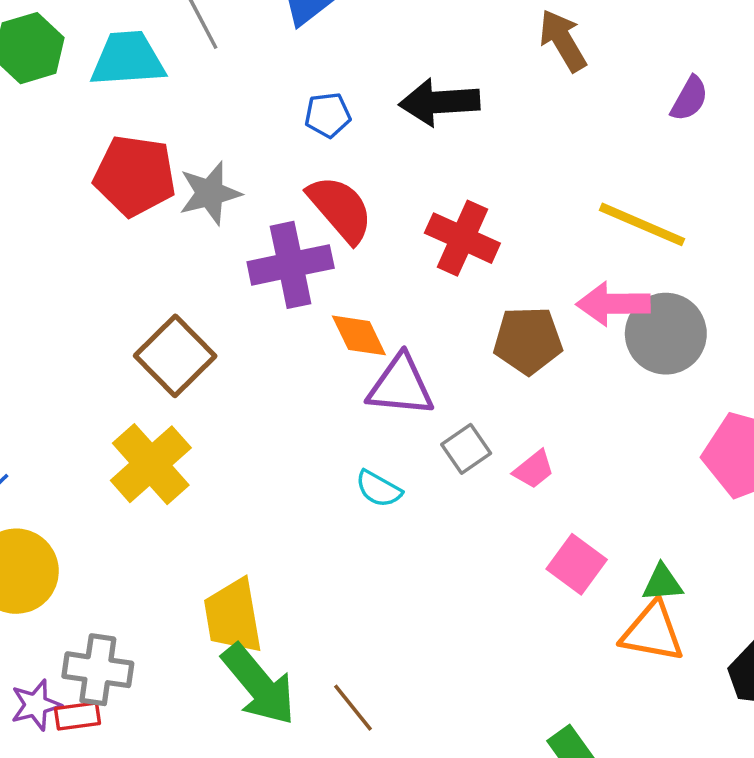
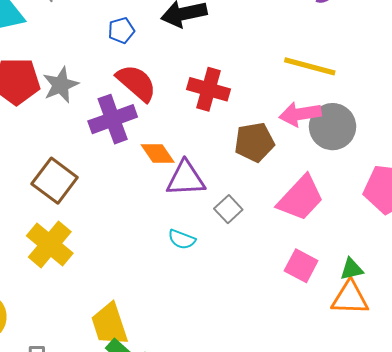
pink trapezoid: (534, 469) -> (301, 198), moved, size x2.0

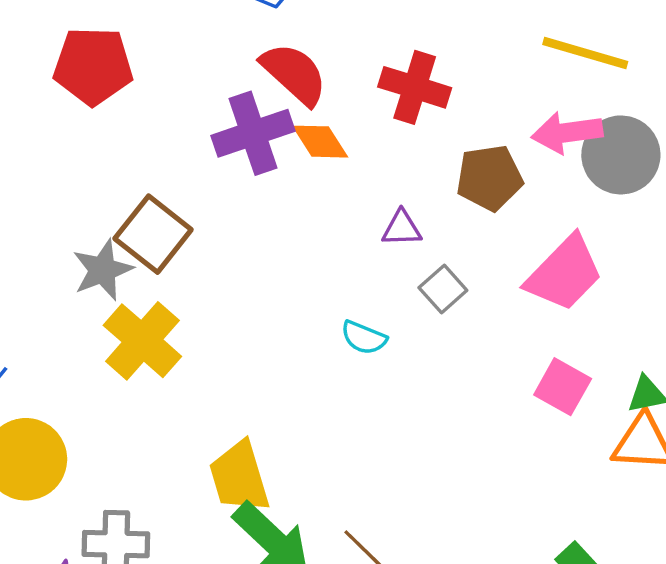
gray star: (61, 85) -> (103, 270), moved
orange diamond: (158, 154) -> (320, 142), moved
purple triangle: (186, 179) -> (402, 228), moved, size x0.6

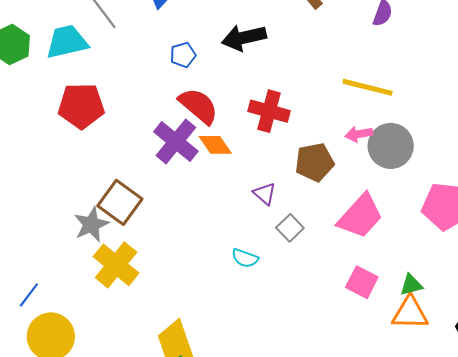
purple cross: (253, 133) -> (176, 142), turned -30
pink arrow: (567, 133) -> (359, 134), size x0.7
purple triangle: (402, 228) -> (265, 194), turned 45

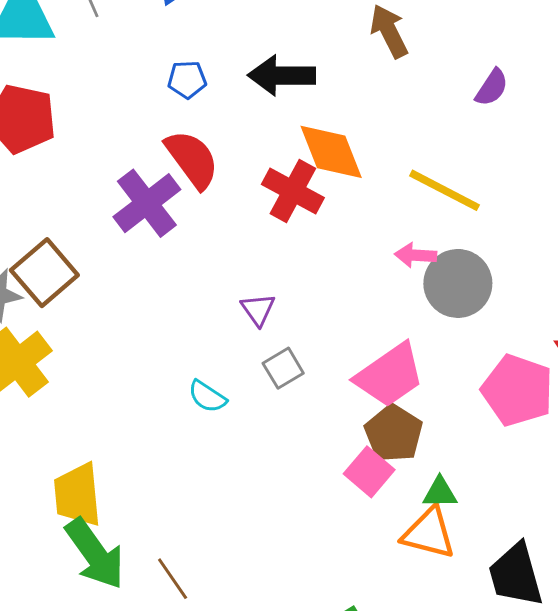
orange diamond: (215, 145) -> (331, 152), moved, size x1.4
brown pentagon: (315, 162) -> (394, 433), moved, turned 30

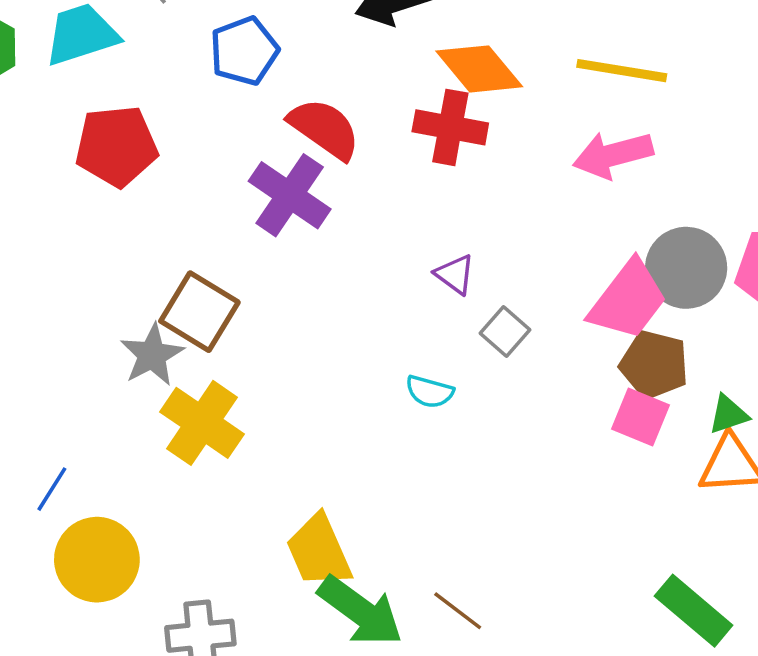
blue pentagon: (187, 80) -> (244, 51), moved, size x1.5
pink arrow: (416, 255) -> (613, 155), size x1.6
gray circle: (458, 283) -> (686, 268), moved

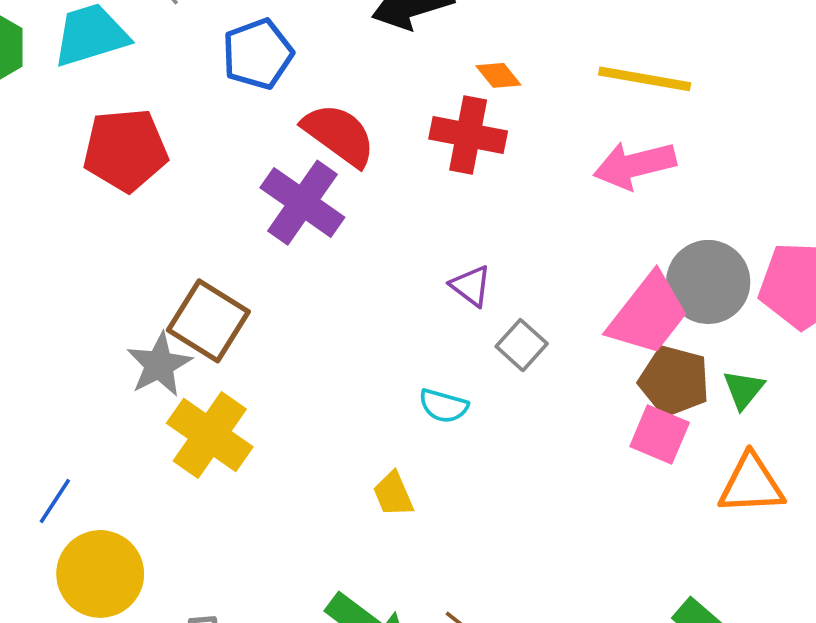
orange diamond: (479, 69) -> (498, 75), size x0.5
green triangle: (728, 414) -> (744, 389), moved, turned -33
yellow trapezoid: (319, 551) -> (393, 494), moved, size x0.6

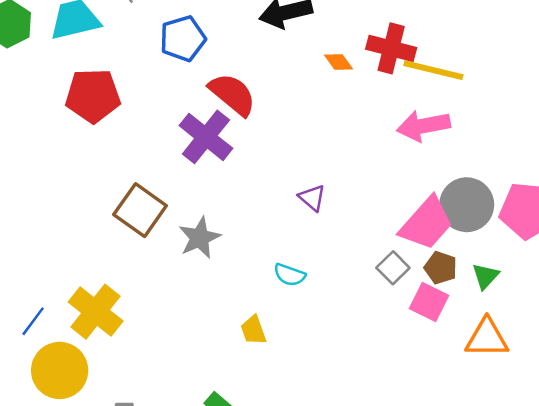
red cross: (468, 135) -> (391, 48), moved
gray square: (522, 345) -> (393, 268), moved
gray star: (159, 365) -> (200, 238), moved
brown pentagon: (674, 381) -> (441, 268), size x0.7
yellow cross: (210, 435) -> (96, 312), moved

